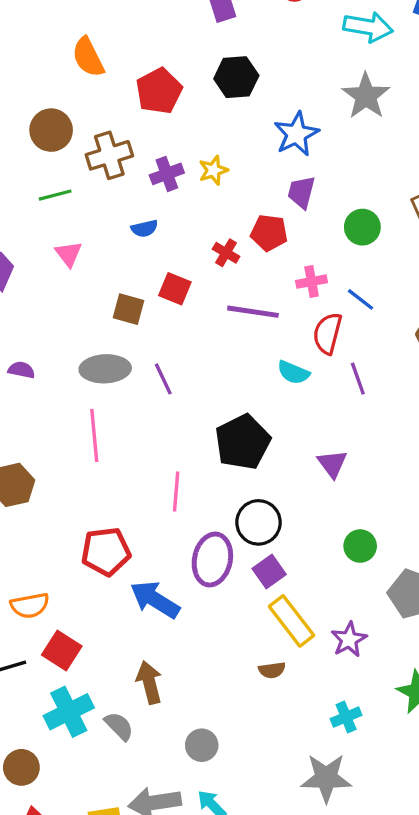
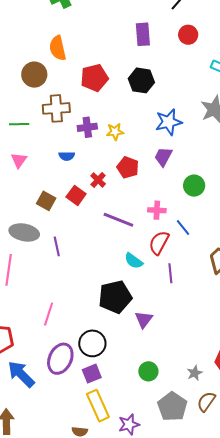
brown circle: (51, 130) -> (34, 75), moved
red pentagon: (269, 233) -> (128, 167), moved
red cross: (226, 253) -> (98, 180), moved
black pentagon: (243, 442) -> (115, 297), moved

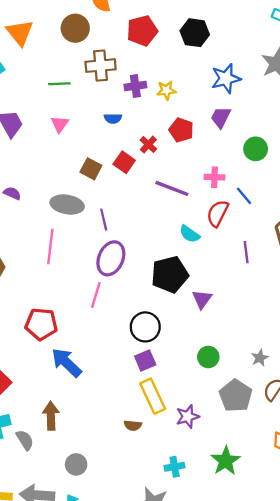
purple line: (170, 273) -> (246, 252), moved
purple ellipse: (60, 359) -> (111, 258), moved

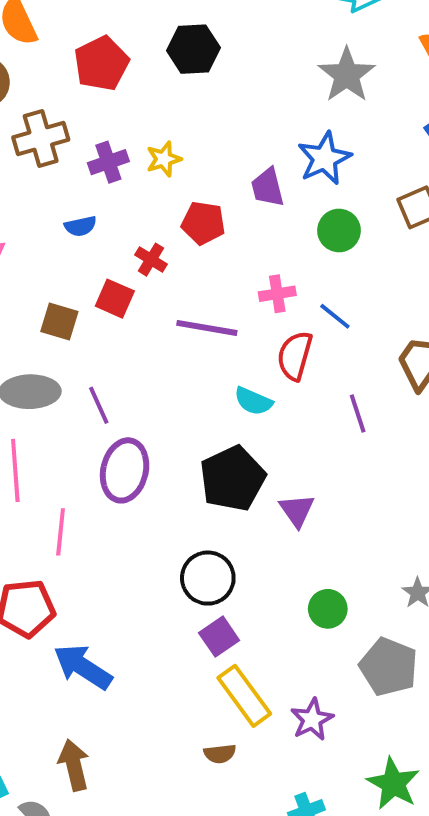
blue star: (226, 79) -> (324, 158), moved
purple trapezoid: (221, 117) -> (268, 187), turned -30
pink line: (96, 295) -> (61, 532), moved

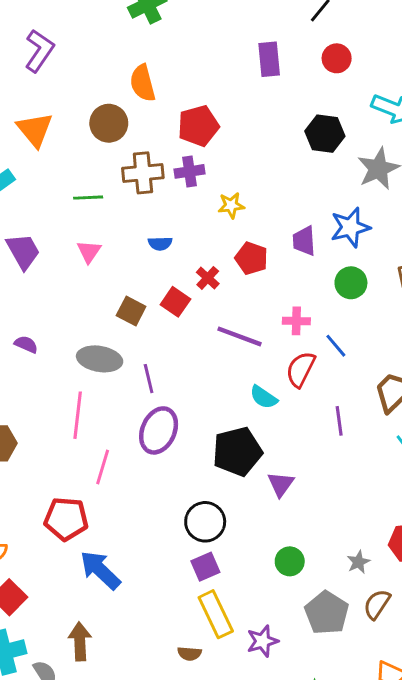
black hexagon: (193, 49) -> (325, 134), moved
purple cross: (108, 162) -> (189, 171), moved

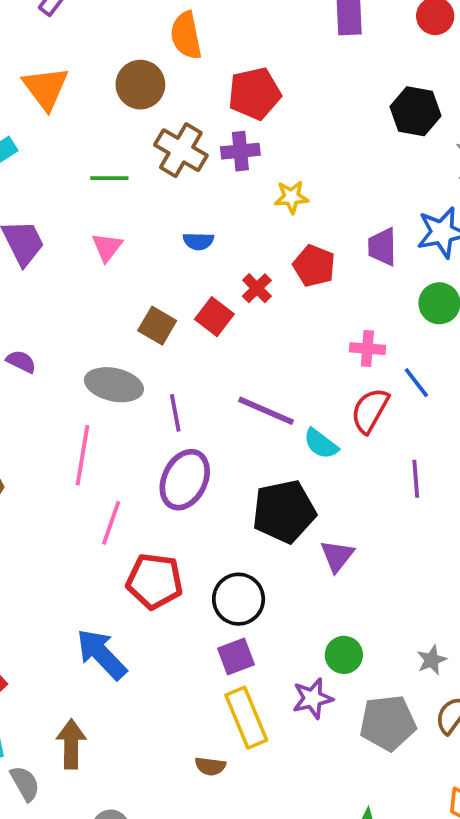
brown cross: (143, 173) -> (181, 150), turned 33
purple line: (239, 336) -> (266, 411), moved
red pentagon: (66, 519) -> (155, 581), moved
gray pentagon: (327, 613) -> (388, 723), turned 30
purple star: (263, 641) -> (313, 698), moved

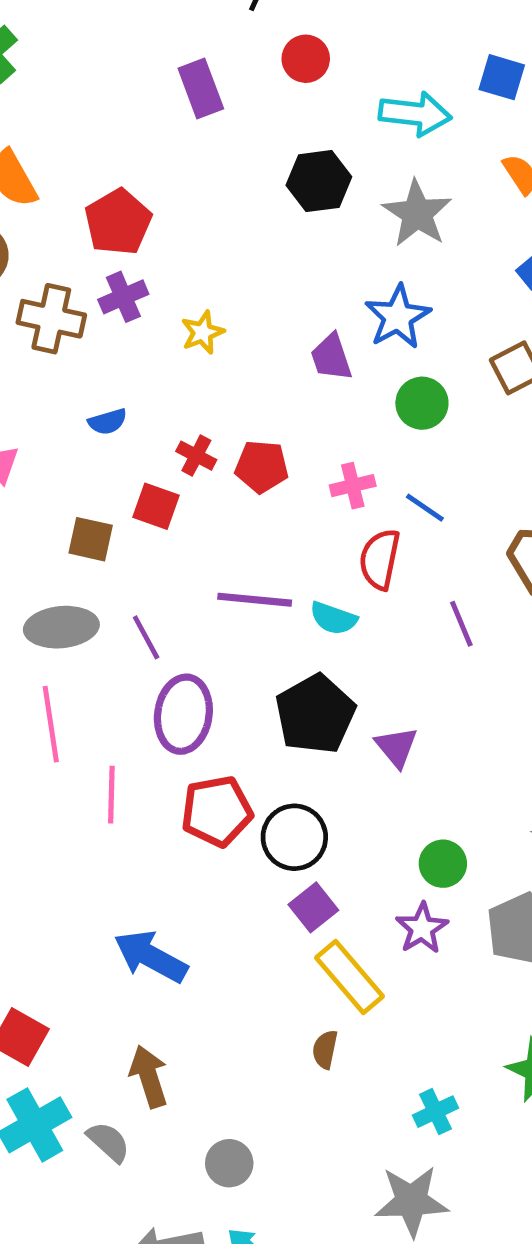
red pentagon: (314, 266) -> (262, 467), moved
red pentagon: (155, 581) -> (217, 811), moved
brown semicircle: (210, 766) -> (325, 1049), turned 112

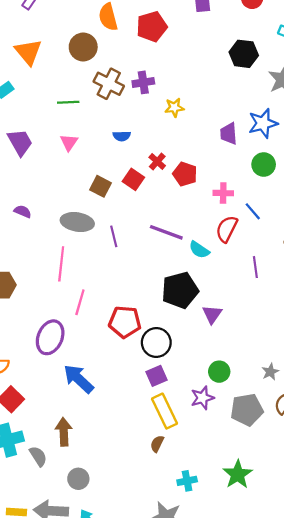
red pentagon: (118, 222) -> (152, 27), moved
purple ellipse: (183, 714) -> (50, 337), moved
brown semicircle: (325, 1049) -> (157, 444), moved
gray circle: (229, 1163) -> (78, 479), moved

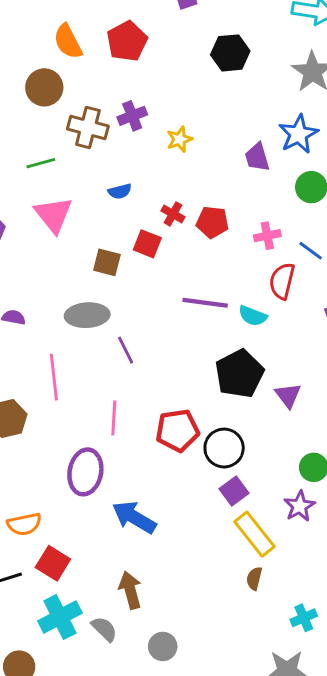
black hexagon: (244, 54) -> (230, 53), moved
pink triangle: (69, 142) -> (53, 215), size x1.6
purple line: (114, 236) -> (126, 350), moved
pink line: (61, 264) -> (54, 377), moved

